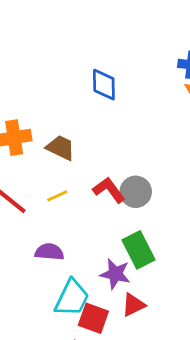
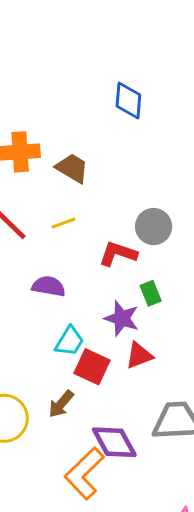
red L-shape: (109, 190) -> (118, 254), moved, turned -40
green rectangle: (138, 250) -> (151, 293), size x0.6
cyan trapezoid: (72, 298) -> (70, 341), size x0.7

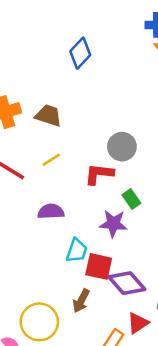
blue diamond: (128, 101) -> (80, 53), turned 52
red triangle: (139, 356) -> (138, 323), moved
purple diamond: (114, 442) -> (127, 283), moved

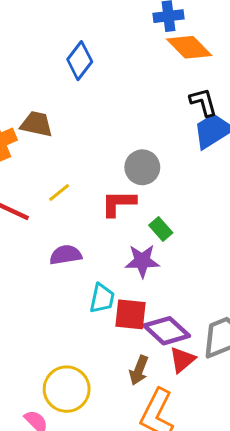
brown trapezoid: (49, 116) -> (37, 124), moved
brown arrow: (81, 301) -> (139, 370), moved
red triangle: (138, 323) -> (182, 360), moved

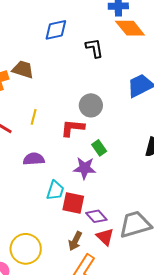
blue diamond: (80, 61) -> (56, 30), turned 35
black L-shape: (203, 102) -> (94, 48), moved
yellow line: (59, 193) -> (34, 117), turned -42
purple diamond: (167, 331) -> (96, 216), size x0.7
red triangle: (182, 360) -> (105, 237), turned -42

